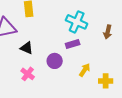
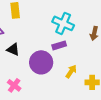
purple circle: (55, 61) -> (41, 62), size x1.5
pink cross: (28, 74) -> (14, 85), moved

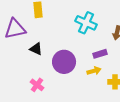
purple rectangle: (59, 45) -> (100, 54), moved
yellow arrow: (71, 71) -> (94, 71), turned 40

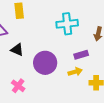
cyan cross: (86, 23) -> (67, 24), turned -30

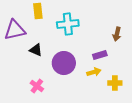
cyan cross: (67, 24) -> (68, 24), moved

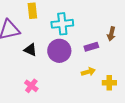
purple rectangle: (100, 55) -> (91, 47), moved
purple circle: (64, 63) -> (59, 51), moved

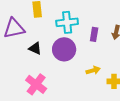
purple rectangle: (91, 47) -> (94, 34), moved, turned -64
pink cross: (31, 86) -> (36, 84), size x1.5

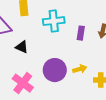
purple circle: (64, 49) -> (55, 70), moved

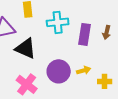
purple rectangle: (81, 33) -> (85, 34), size x1.5
black triangle: (22, 47) -> (26, 48), size x1.6

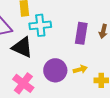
cyan cross: (58, 22) -> (40, 25), moved

